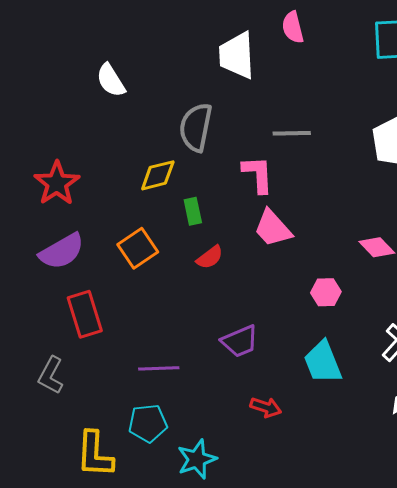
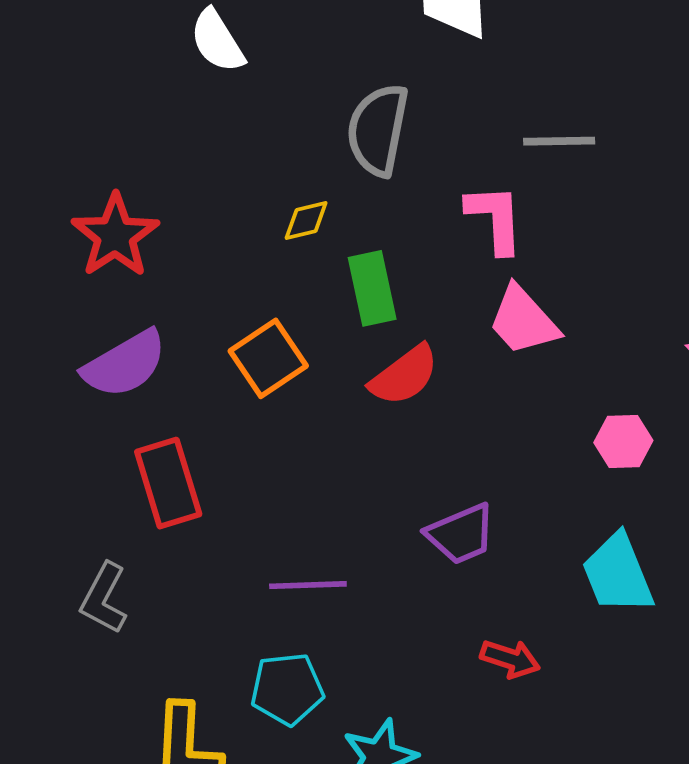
yellow diamond: (158, 175) -> (306, 220), size x0.7
green rectangle: (193, 211) -> (372, 288), size x1.4
red semicircle: (210, 257) -> (404, 375), size x1.4

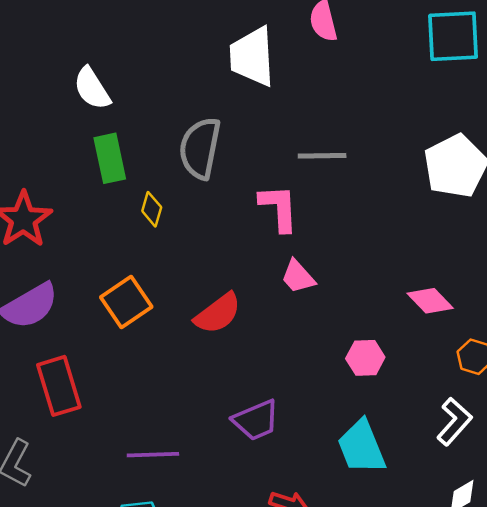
yellow diamond: (306, 220) -> (152, 209), turned -60
green rectangle: (372, 288) -> (110, 158), moved
pink trapezoid: (523, 321) -> (298, 277), size x0.7

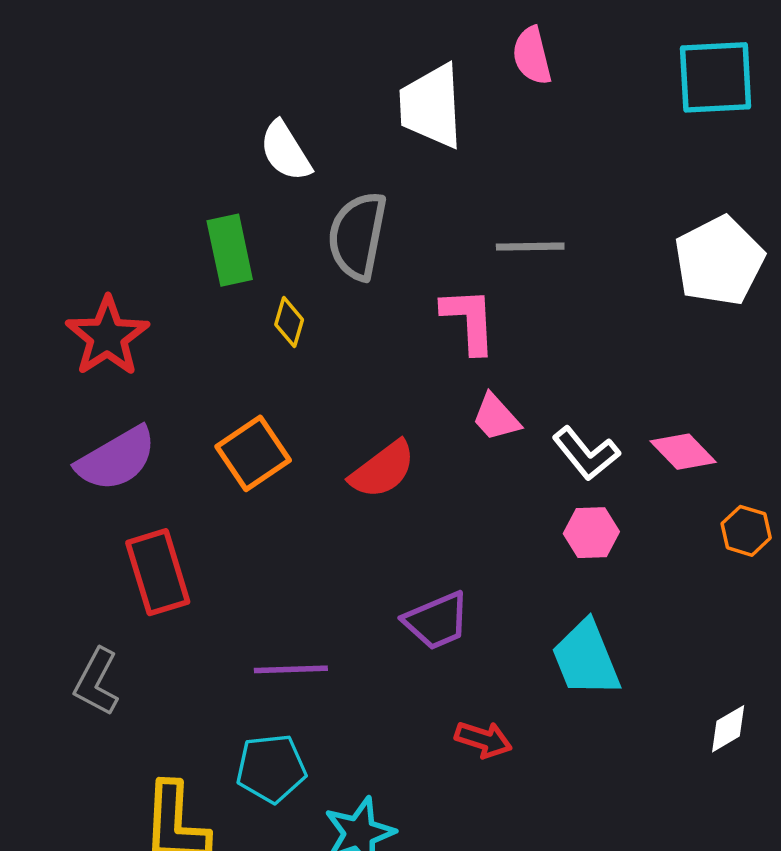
white semicircle: (92, 88) -> (285, 151), moved
white L-shape: (454, 422) -> (586, 453), moved, turned 99

